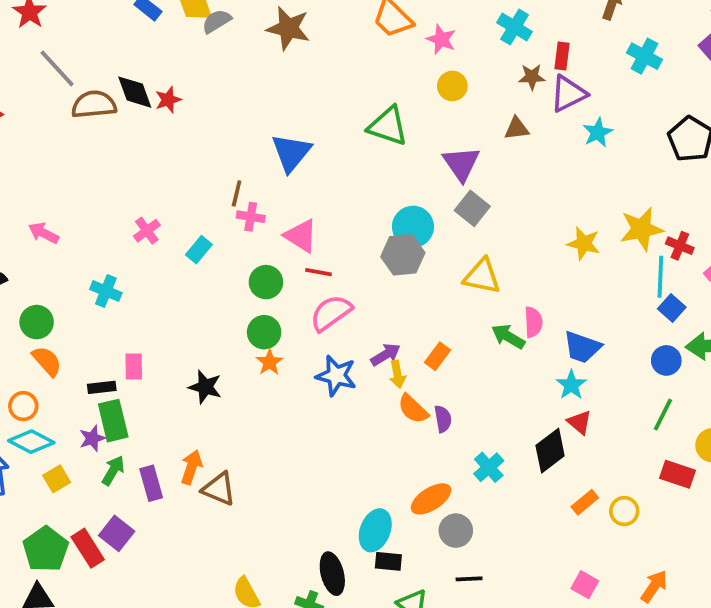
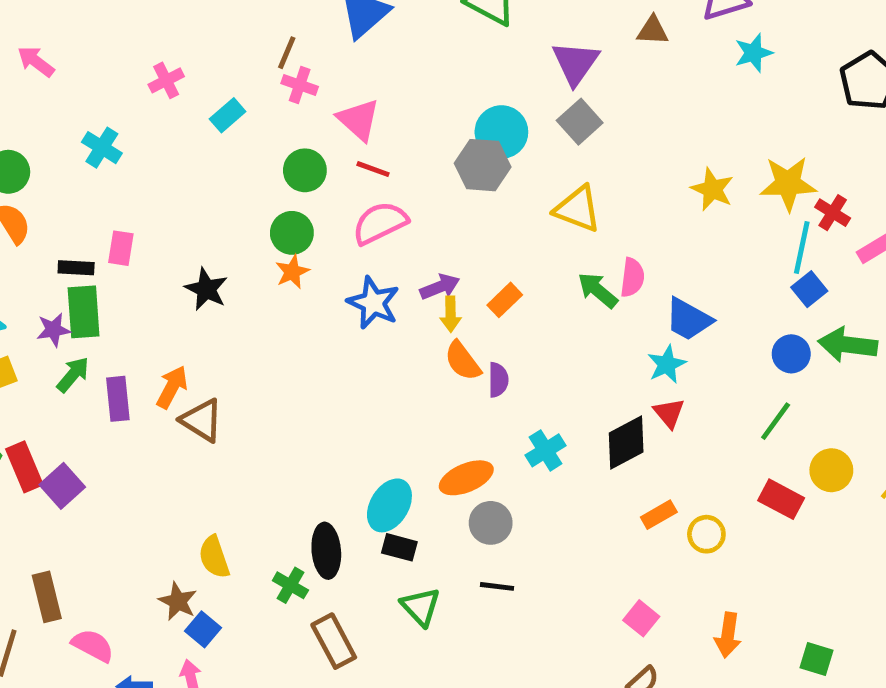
purple square: (117, 533) -> (62, 486), moved
orange arrow: (654, 586) -> (728, 635), turned 144

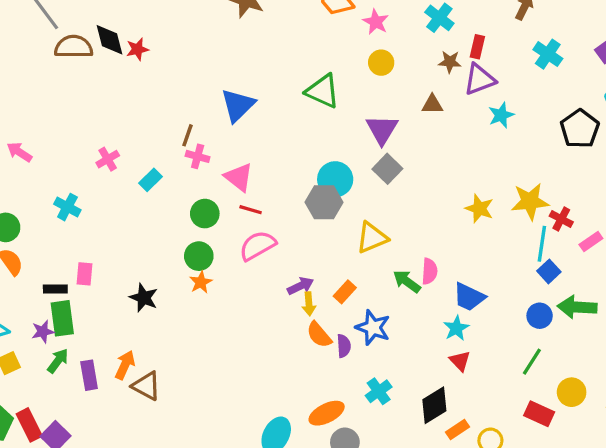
yellow triangle: (578, 209) -> (372, 238), moved, turned -40
blue star: (373, 303) -> (373, 328), moved
black diamond: (626, 442) -> (434, 405), moved

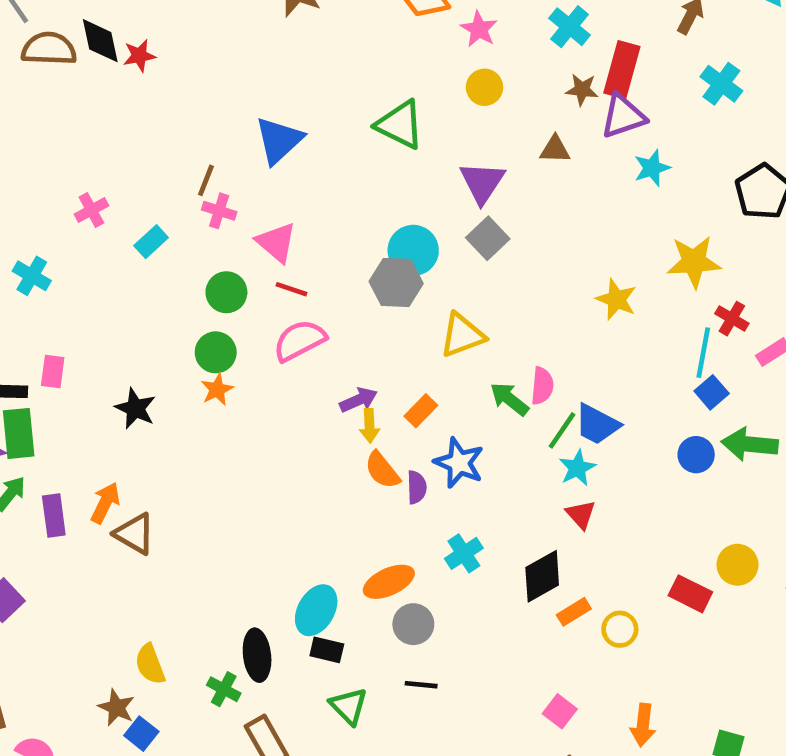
red rectangle: (477, 47) -> (622, 70), size x1.6
yellow star: (530, 201) -> (694, 262), moved
green line: (532, 362) -> (562, 430), moved

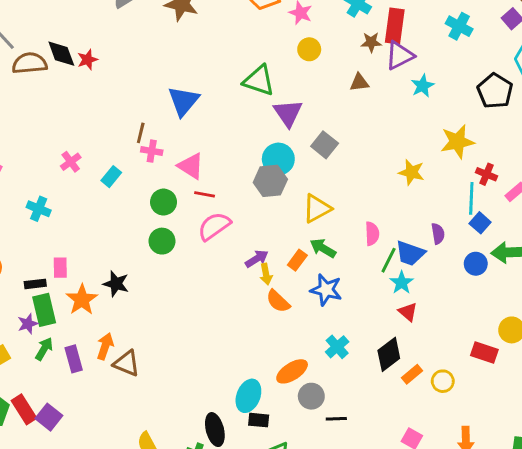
purple triangle: (482, 182) -> (288, 113), moved
orange star: (217, 390) -> (82, 300), moved, size x1.5
green arrow: (509, 399) -> (323, 248), moved
purple semicircle: (417, 487) -> (438, 234), moved
black line: (421, 685) -> (336, 419), moved

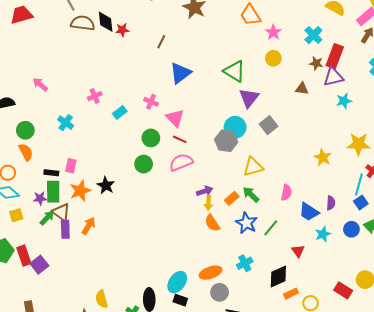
brown line: (141, 133) -> (161, 42), moved
green line: (389, 260) -> (271, 228), moved
cyan star: (402, 283) -> (323, 234), moved
brown triangle: (127, 363) -> (61, 212), moved

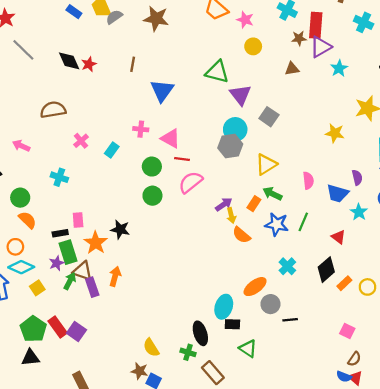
brown semicircle: (83, 23) -> (53, 110), moved

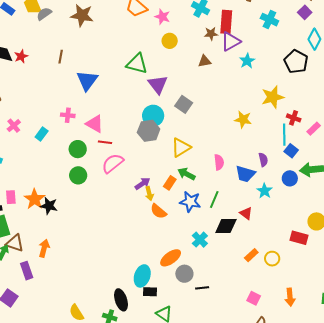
orange star: (96, 243) -> (35, 199), moved
black diamond: (326, 270) -> (226, 226), moved, turned 40
purple rectangle: (92, 287) -> (27, 271), moved

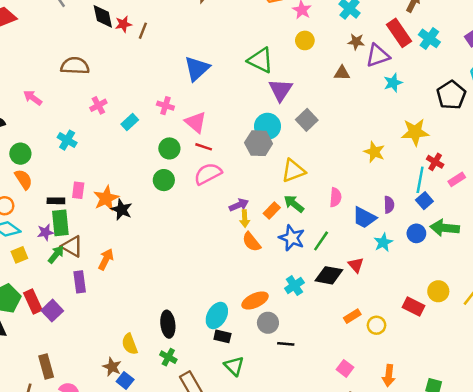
red rectangle: (226, 22) -> (399, 33), moved, turned -50
brown line: (61, 57) -> (143, 31), moved
black ellipse: (121, 300) -> (168, 324), moved

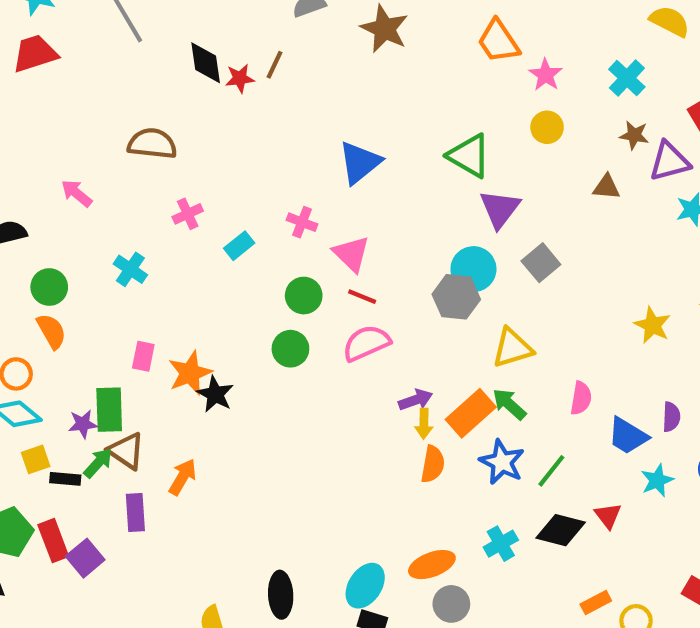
brown line: (143, 31) -> (274, 65), moved
black rectangle: (56, 201) -> (65, 479), moved
orange rectangle: (272, 211) -> (471, 413), size x1.6
orange semicircle: (251, 242) -> (433, 464), turned -135

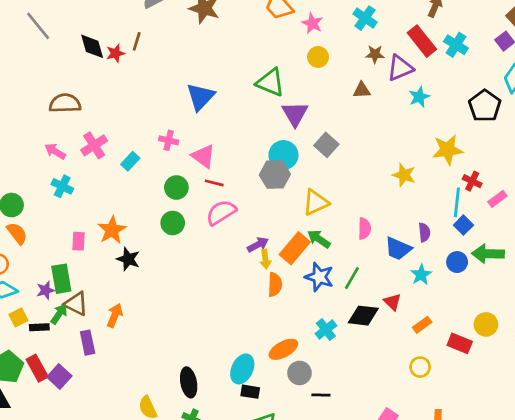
pink arrow: (77, 193) -> (55, 151), moved
pink cross: (188, 214) -> (94, 145), size x1.4
orange star: (190, 373) -> (112, 230), moved
orange rectangle: (596, 602) -> (422, 325), moved

